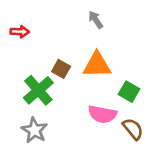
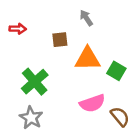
brown square: (61, 69) -> (60, 40), moved, turned -35
green square: (129, 92) -> (116, 71), moved
pink semicircle: (102, 114) -> (92, 103), turned -30

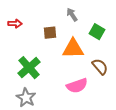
green square: (116, 71) -> (97, 32), moved
brown semicircle: (120, 116) -> (100, 67), moved

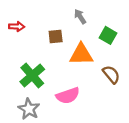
pink semicircle: (77, 86) -> (68, 96), moved

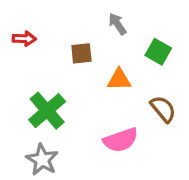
orange triangle: (81, 54) -> (119, 80), size x0.7
pink semicircle: (68, 96) -> (121, 140), moved

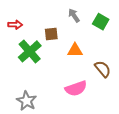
green square: (158, 52) -> (101, 22), moved
green cross: (47, 111) -> (30, 51), moved

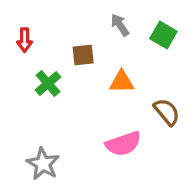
red arrow: (15, 25) -> (25, 40), turned 88
green cross: (30, 51) -> (48, 83), size x0.7

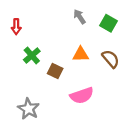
brown square: (83, 55) -> (55, 71), moved, turned 32
brown semicircle: (167, 112) -> (111, 59), moved

